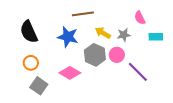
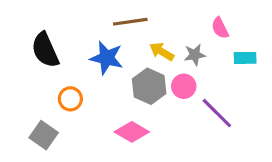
orange circle: (31, 63) -> (70, 99), moved
pink diamond: (70, 73) -> (132, 132), moved
gray square: (39, 86) -> (44, 135), moved

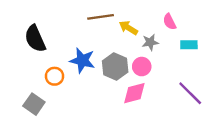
yellow arrow: (162, 52) -> (128, 28), moved
blue star: (107, 58) -> (82, 60), moved
purple line: (217, 113) -> (190, 93), moved
pink diamond: (132, 132) -> (134, 93), moved, turned -45

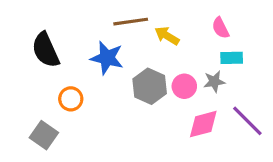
gray star: (150, 42) -> (214, 82), moved
cyan rectangle: (189, 45) -> (232, 58), moved
blue star: (82, 60) -> (107, 58), moved
pink diamond: (134, 93) -> (203, 124), moved

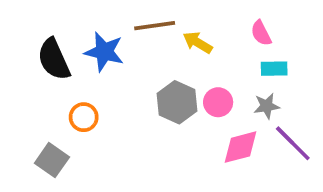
blue star: (107, 58) -> (104, 52), moved
gray star: (214, 82) -> (267, 106), moved

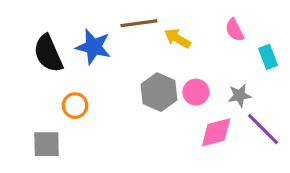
cyan rectangle: (274, 69) -> (268, 57), moved, turned 70
gray square: (52, 160) -> (46, 144), turned -36

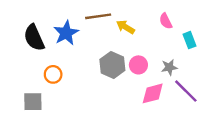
blue star: (93, 47) -> (66, 33), turned 30

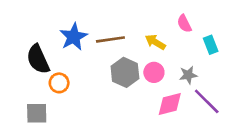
brown line: (98, 16) -> (110, 39), moved
yellow arrow: (125, 27) -> (155, 42), moved
black semicircle: (34, 38) -> (38, 59), moved

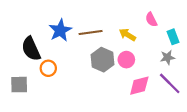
gray star: (188, 75) -> (168, 57), moved
gray square: (37, 113) -> (19, 85), moved

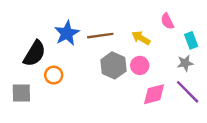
black semicircle: (31, 49) -> (35, 54), turned -125

